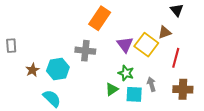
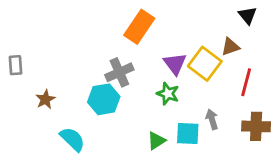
gray cross: (85, 51) -> (119, 72), turned -30
cyan hexagon: (58, 69) -> (104, 99), moved
green star: (126, 73) -> (168, 94), moved
green triangle: (112, 89) -> (156, 141), moved

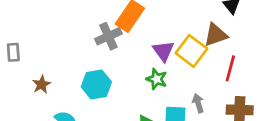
brown triangle: (230, 47) -> (216, 35), size x1.4
gray cross: (119, 72) -> (108, 36), moved

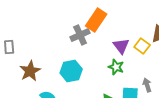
yellow square: (191, 51) -> (142, 46), size x0.7
brown star: (41, 84) -> (30, 71), size x1.5

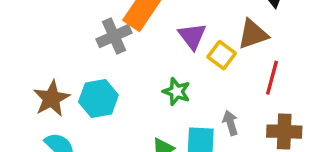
purple triangle: (121, 46) -> (192, 36), moved
brown star: (30, 71) -> (52, 99), moved

